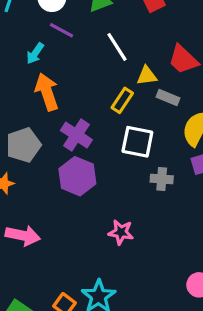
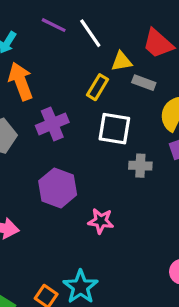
purple line: (61, 30) -> (54, 25), moved
purple cross: (76, 135) -> (52, 124), turned 36
purple hexagon: (77, 176) -> (58, 188), moved

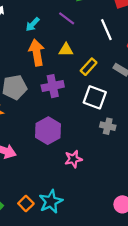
white line: (90, 33) -> (106, 30), moved
yellow triangle: (122, 61) -> (66, 50), moved
pink star: (101, 221) -> (73, 159), turned -30

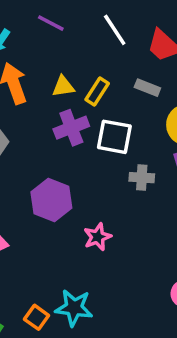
yellow triangle: (66, 50) -> (63, 86), moved
purple cross: (53, 86) -> (71, 128), moved
cyan star: (51, 202) -> (74, 308), turned -30

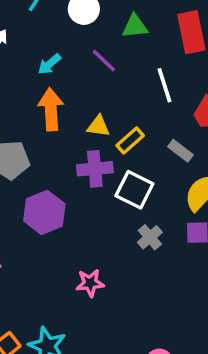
gray cross: (142, 178) -> (150, 237), turned 30
purple hexagon: (51, 200) -> (44, 212), moved

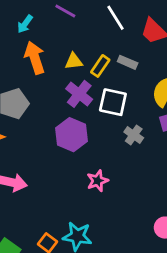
gray rectangle: (180, 151) -> (128, 62), moved
purple cross: (95, 169) -> (79, 94), turned -32
purple hexagon: (44, 212) -> (72, 135), moved

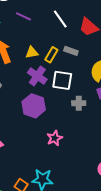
gray cross: (134, 135) -> (79, 103), turned -32

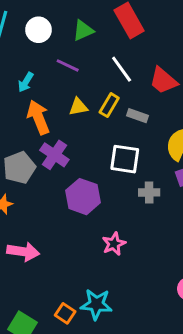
yellow triangle: (32, 53) -> (78, 107), moved
yellow rectangle: (51, 55) -> (109, 105), moved
purple cross: (37, 76) -> (54, 155), moved

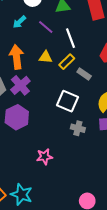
white line: (122, 69) -> (70, 38), moved
cyan arrow: (26, 82) -> (19, 22), moved
purple hexagon: (83, 197) -> (17, 117), moved

